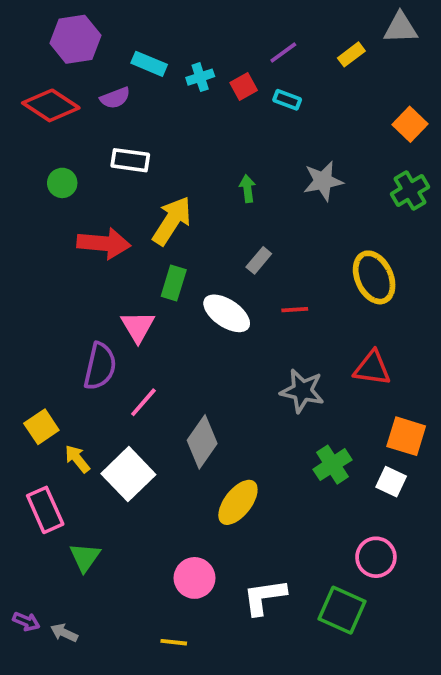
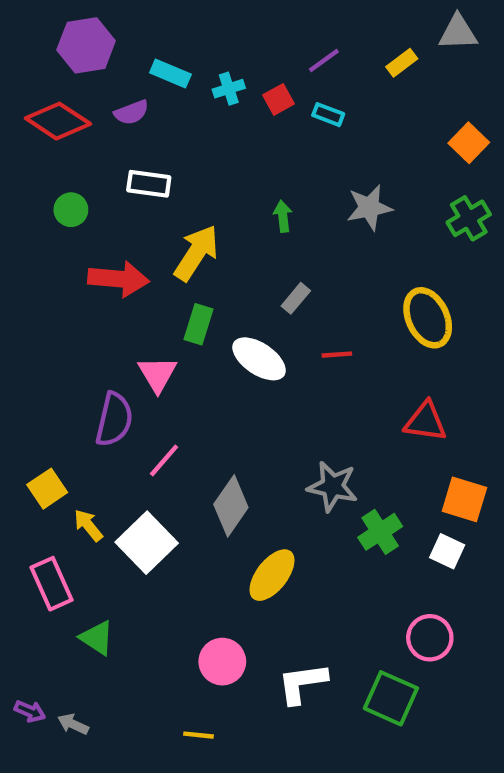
gray star: (302, 391) -> (333, 486), moved
green triangle: (85, 557) -> (97, 638), turned -32

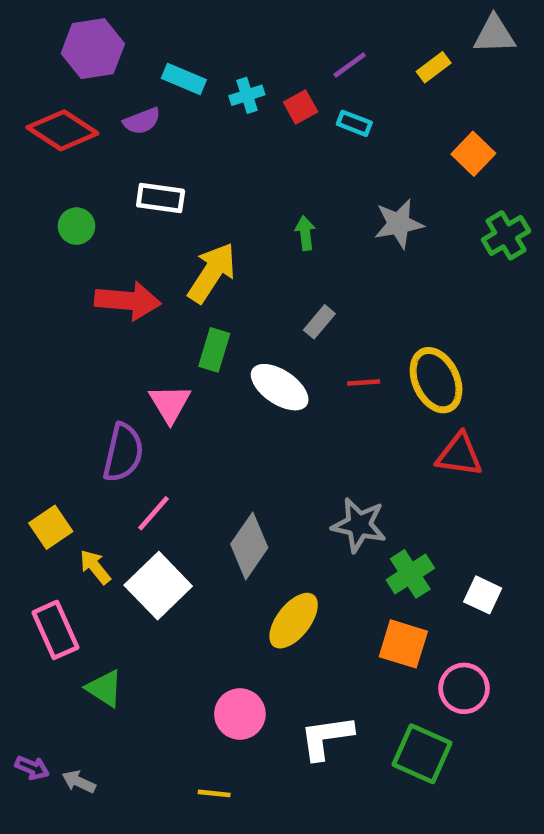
orange square: (469, 143) -> (473, 154), moved
yellow ellipse: (428, 318) -> (436, 380), moved
pink line: (164, 460) -> (154, 513), moved
orange square: (464, 499) -> (403, 644), moved

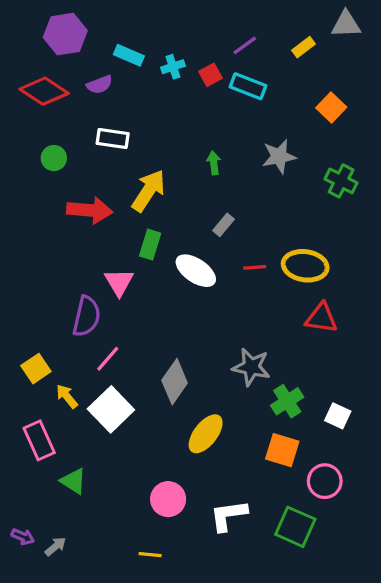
cyan rectangle: (354, 123) -> (248, 86), size x1.5
green cross: (506, 235) -> (341, 181), moved, turned -32
yellow ellipse: (436, 380) -> (305, 266), turned -57
gray arrow: (79, 782) -> (55, 546), turned 115

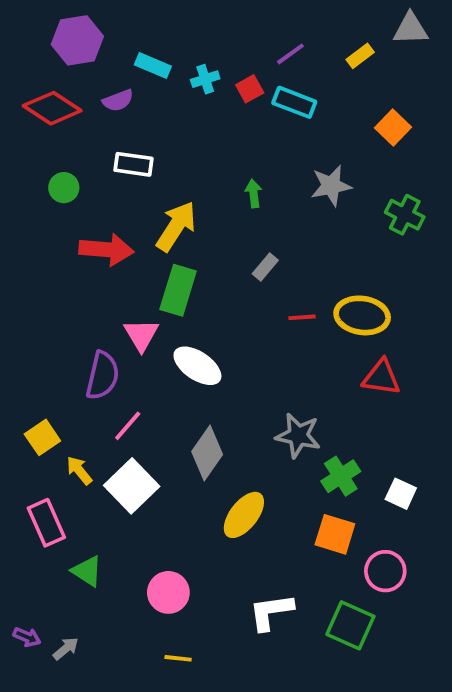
green rectangle: (150, 245) -> (178, 290), size x1.4
white ellipse: (196, 271) -> (197, 366), moved
pink circle: (168, 499) -> (168, 592), moved

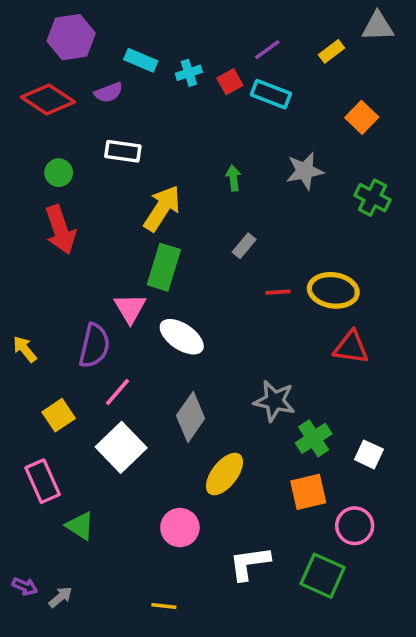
red arrow: (106, 250) -> (60, 230), moved, turned 66
yellow square: (42, 437) -> (59, 415), moved
yellow arrow: (79, 470) -> (25, 349), moved
orange square: (335, 534) -> (308, 492), turned -30
pink circle: (168, 592) -> (180, 528), moved

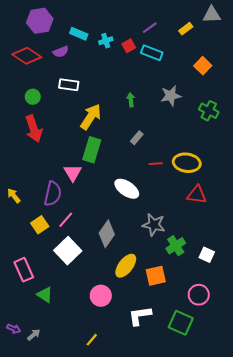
white ellipse: (182, 337) -> (127, 189), moved
yellow square: (59, 415) -> (40, 225), moved
orange square: (308, 492) -> (156, 276), moved
yellow line: (164, 606) -> (92, 340), turned -56

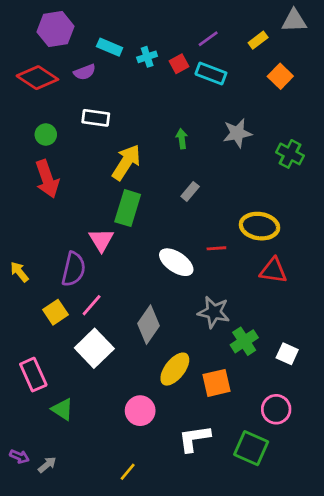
orange square: (203, 66) -> (280, 76), moved
red line: (156, 164) -> (216, 248), moved

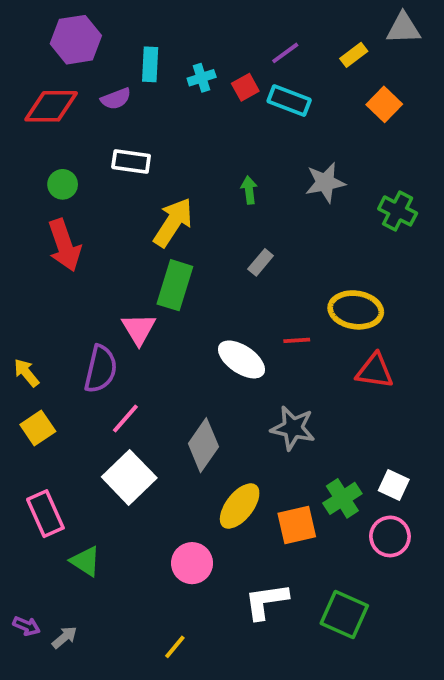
cyan rectangle: (110, 47) -> (150, 64), turned 70
red diamond: (37, 78) -> (51, 106), turned -33
yellow square: (56, 312) -> (38, 428), moved
green cross: (244, 341) -> (342, 498), moved
pink circle: (276, 409) -> (390, 536), moved

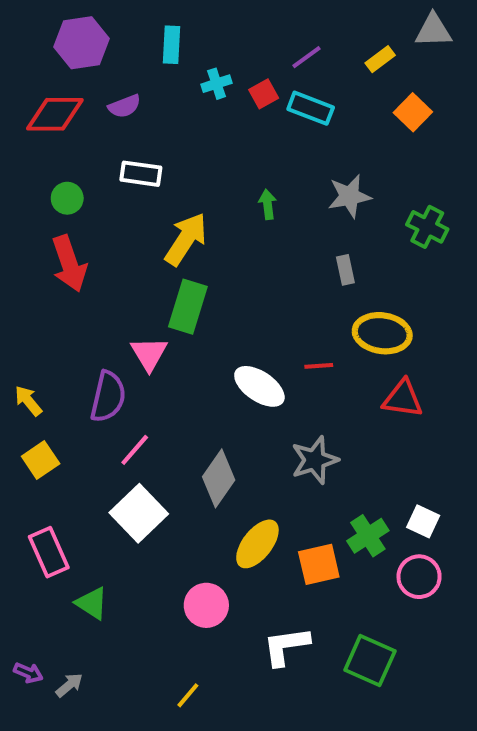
cyan rectangle: (150, 64) -> (172, 45), moved
gray rectangle: (261, 262) -> (345, 270), moved, turned -52
gray star: (293, 428) -> (315, 460), turned -30

